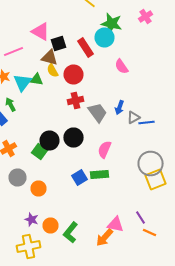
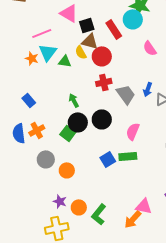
brown triangle: (50, 58) -> (90, 41), moved
cyan triangle: (22, 82) -> (48, 52), moved
green arrow: (10, 104) -> (74, 100), moved

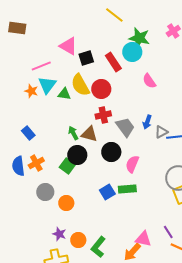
brown triangle: (90, 41) -> (89, 134), moved
yellow semicircle: (81, 52) -> (80, 85), size x1.6
black circle: (102, 119) -> (111, 152), moved

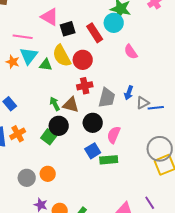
pink line: (41, 66) -> (23, 37), turned 30
gray trapezoid: (125, 127) -> (107, 98), turned 50
gray circle: (45, 192) -> (27, 178), moved
blue square: (107, 192) -> (93, 151), moved

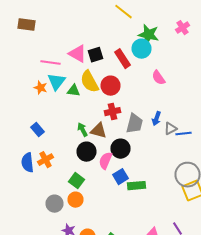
pink triangle: (50, 17) -> (78, 54), moved
pink semicircle: (114, 135) -> (106, 161), moved
green square: (49, 137) -> (76, 181), moved

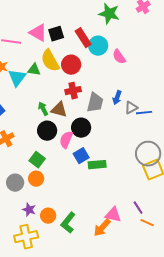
cyan circle: (142, 49) -> (98, 46), moved
cyan triangle: (56, 82) -> (17, 78), moved

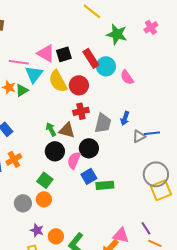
green triangle: (34, 70) -> (22, 90), moved, turned -40
cyan triangle: (17, 78) -> (34, 74), moved
gray triangle: (131, 108) -> (139, 136), moved

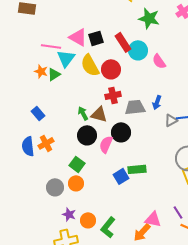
gray trapezoid: (103, 123) -> (135, 107), turned -110
blue square: (89, 176) -> (121, 176), moved

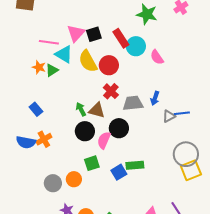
pink triangle: (78, 37) -> (76, 33), turned 42
cyan triangle: (66, 58) -> (64, 54), turned -36
red cross: (113, 95) -> (111, 91), turned -35
blue semicircle: (28, 146) -> (26, 142), turned -72
green square: (77, 164) -> (92, 163), moved, turned 35

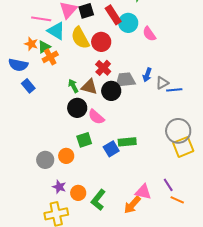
gray triangle: (169, 116) -> (162, 83), moved
black circle: (119, 128) -> (111, 91), moved
orange cross: (44, 139) -> (50, 57), moved
pink semicircle: (104, 140) -> (96, 117), turned -72
blue semicircle: (26, 142) -> (18, 65), moved

